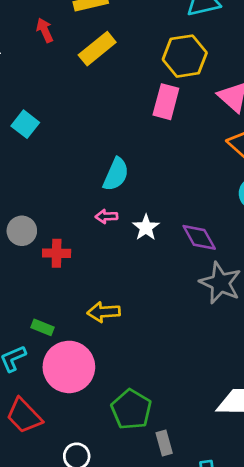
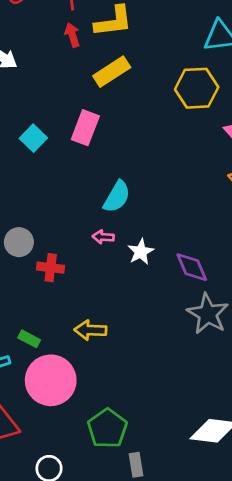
red arrow: (45, 30) -> (72, 35), moved
pink rectangle: (166, 102) -> (85, 128), moved

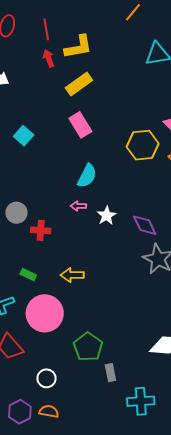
yellow hexagon: (197, 88) -> (143, 145), moved
pink rectangle: (85, 128) -> (80, 125), moved, turned -50
green rectangle: (29, 339) -> (28, 275), moved

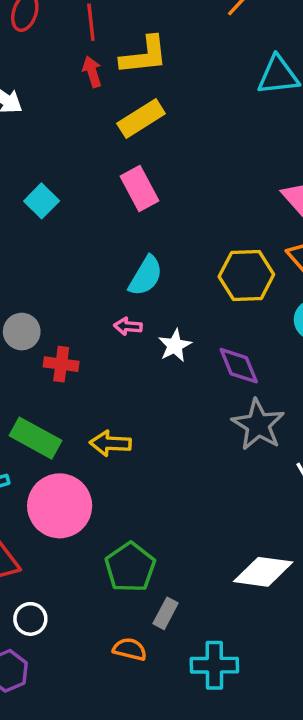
yellow hexagon: (143, 145) -> (246, 275), moved
green rectangle: (28, 275) -> (35, 438), size x1.8
gray rectangle: (110, 373) -> (166, 613), turned 36
white circle: (47, 378) -> (30, 619), moved
orange semicircle: (49, 411) -> (130, 649), moved

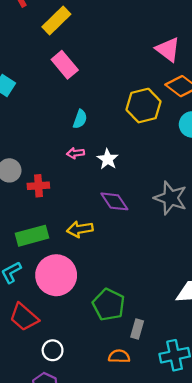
cyan semicircle: (146, 276) -> (80, 119), size x0.7
purple diamond: (239, 366) -> (114, 201), moved
green rectangle: (35, 438) -> (32, 236), turned -32

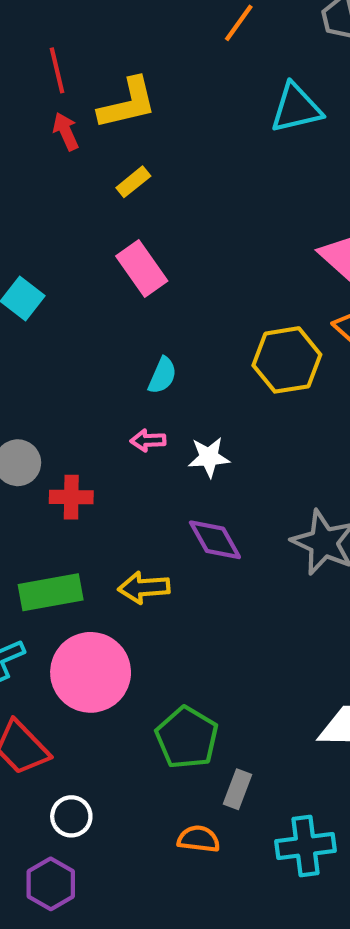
yellow rectangle: (56, 21) -> (133, 182), size x0.6
white star: (108, 159) -> (209, 457), turned 30

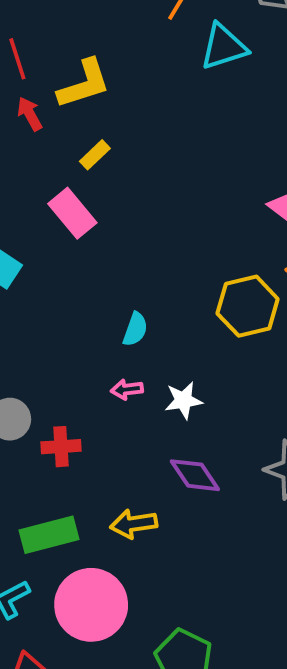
cyan triangle: (296, 108) -> (224, 47), moved
pink rectangle: (142, 268) -> (72, 213), moved

